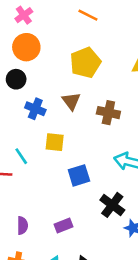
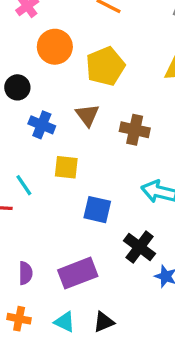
orange circle: (26, 47) -> (55, 47), moved
blue square: (79, 175) -> (97, 210), turned 30
purple rectangle: (64, 226) -> (78, 273), size x1.6

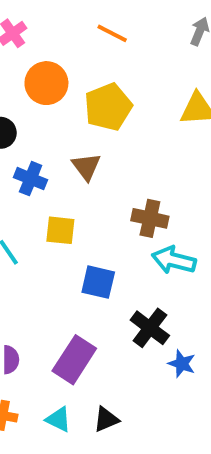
brown cross: (135, 130) -> (150, 218), moved
purple rectangle: (78, 273) -> (74, 360), turned -36

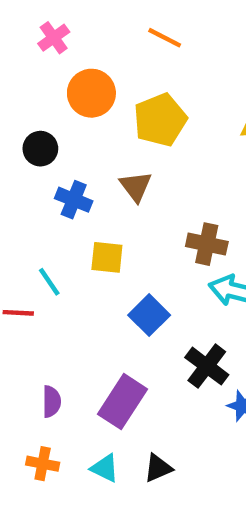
blue square: (98, 282) -> (149, 315), turned 32

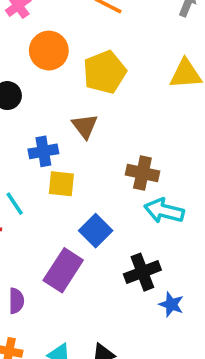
blue cross: (74, 200) -> (43, 151), moved, turned -32
black cross: (207, 366) -> (142, 272), turned 32
purple rectangle: (122, 402) -> (63, 270), moved

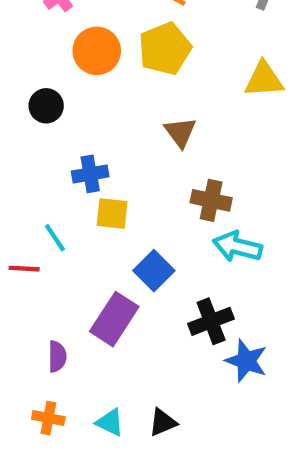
yellow pentagon: (105, 72) -> (165, 49), moved
brown triangle: (85, 126) -> (180, 132), moved
blue star: (171, 304) -> (246, 361), size x1.4

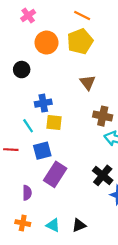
cyan line: (55, 238) -> (28, 126), moved
blue square: (154, 271) -> (42, 151), moved, turned 30
black cross: (211, 321) -> (103, 175), turned -30

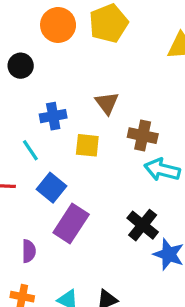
brown triangle: (88, 83) -> (107, 103), moved
yellow square: (54, 123) -> (87, 145), moved
blue square: (42, 151) -> (52, 188), turned -36

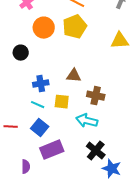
brown triangle: (107, 103) -> (74, 76), turned -49
cyan line: (30, 150) -> (38, 105), moved, turned -32
cyan arrow: (162, 170) -> (87, 121), moved
purple rectangle: (71, 223) -> (52, 150), turned 35

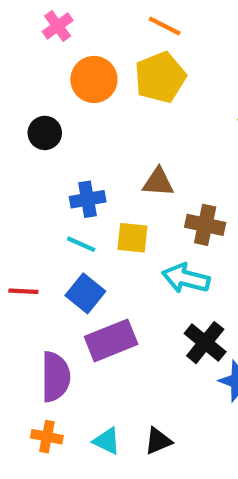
purple semicircle: (26, 167) -> (55, 377), size x1.6

